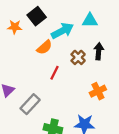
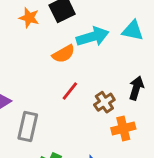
black arrow: (99, 51) -> (136, 88), moved
brown cross: (78, 57) -> (104, 102), moved
gray rectangle: (30, 104) -> (28, 127), turned -42

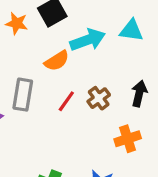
brown cross: (104, 102) -> (99, 98), moved
gray rectangle: (28, 127) -> (23, 95), moved

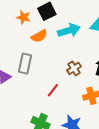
orange semicircle: (57, 61) -> (39, 36), moved
red line: (66, 101) -> (53, 90), moved

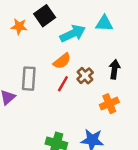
orange semicircle: (39, 36) -> (62, 61), moved
red line: (53, 90) -> (63, 84), moved

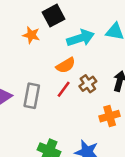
orange star: (19, 26) -> (31, 35), moved
gray rectangle: (29, 79) -> (32, 96), moved

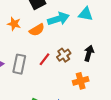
orange star: (31, 35) -> (14, 24), moved
orange semicircle: (66, 65) -> (37, 30), moved

